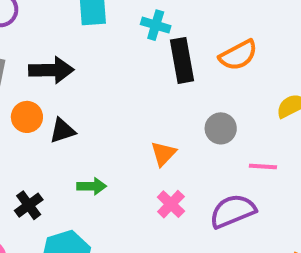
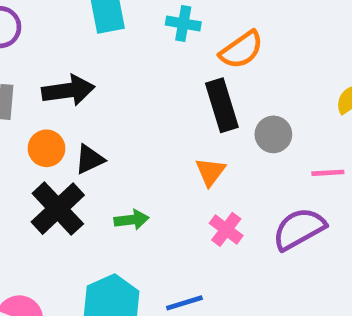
orange semicircle: (238, 55) -> (241, 50), moved
black rectangle: (182, 60) -> (222, 105), moved
black cross: (29, 205) -> (58, 209), moved, size x1.6

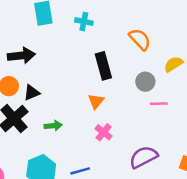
orange semicircle: (241, 50) -> (140, 39), moved, turned -100
gray circle: (273, 134) -> (145, 82), moved
purple semicircle: (299, 229) -> (143, 157), moved

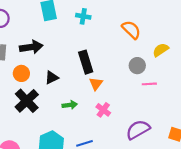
black rectangle: (103, 66) -> (86, 62), moved
black triangle: (32, 93) -> (52, 78), moved
green arrow: (53, 126) -> (70, 105), moved

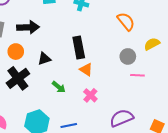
orange triangle: (96, 84) -> (86, 69), turned -40
green arrow: (70, 105) -> (59, 87), turned 40

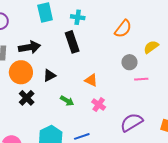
orange semicircle: (126, 21) -> (123, 29), turned 84
black rectangle: (79, 48) -> (72, 42), moved
orange circle: (16, 52) -> (21, 72), size x1.5
black cross: (18, 78) -> (27, 98), size x0.7

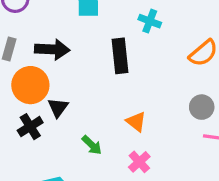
cyan cross: (78, 17) -> (150, 21), moved
black triangle: (49, 75) -> (58, 107), moved, turned -40

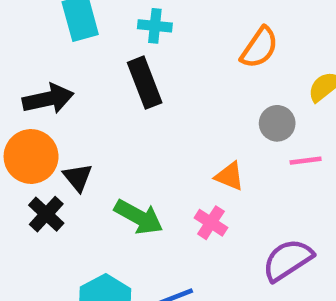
cyan cross: (150, 21) -> (155, 26), moved
orange triangle: (136, 122) -> (230, 176), moved
green arrow: (92, 145) -> (139, 217), size x1.5

